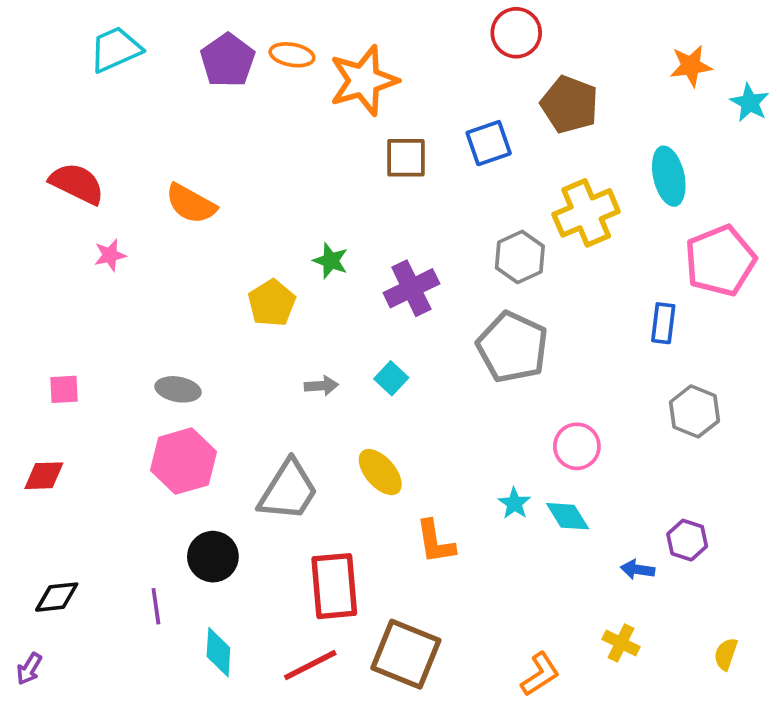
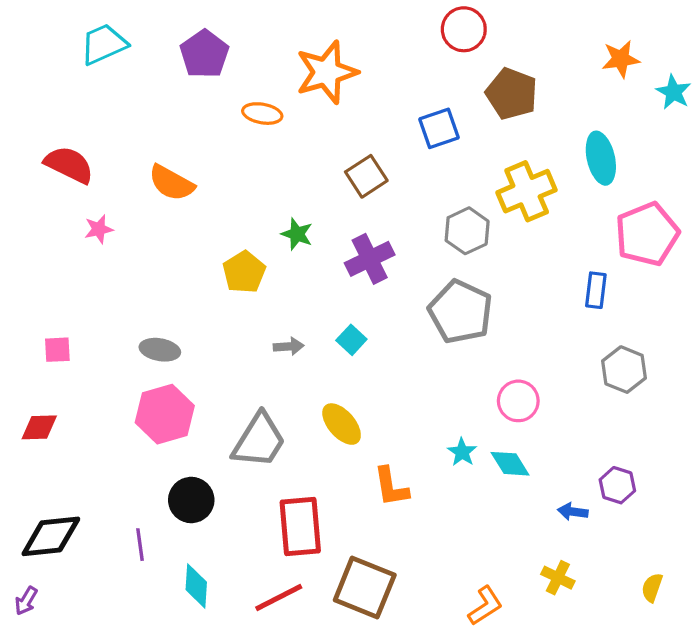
orange ellipse: (292, 55) -> (262, 114), moved
brown square: (406, 158) -> (366, 176), moved, turned -33
black diamond: (57, 597) -> (51, 536), size x1.5

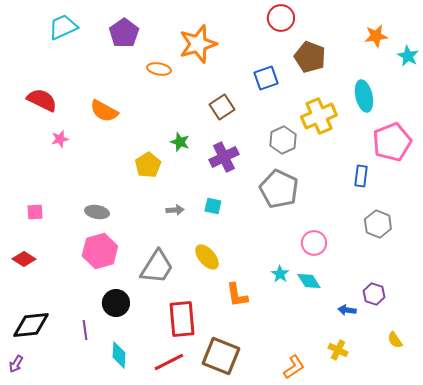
cyan square: (351, 340) -> (213, 206), turned -30
red diamond: (39, 427) -> (24, 259), turned 35
yellow semicircle: (652, 588) -> (395, 340), moved, turned -54

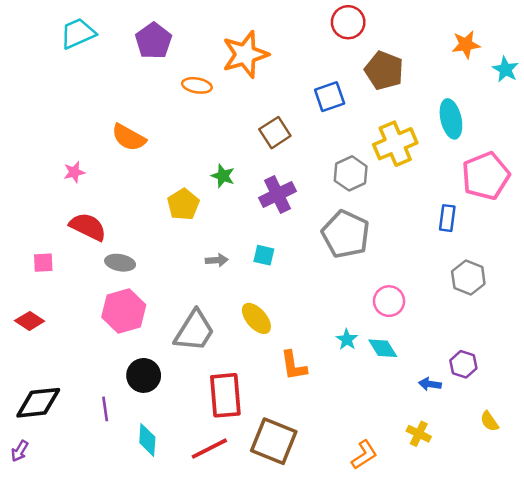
red semicircle: (42, 100) -> (88, 227), moved

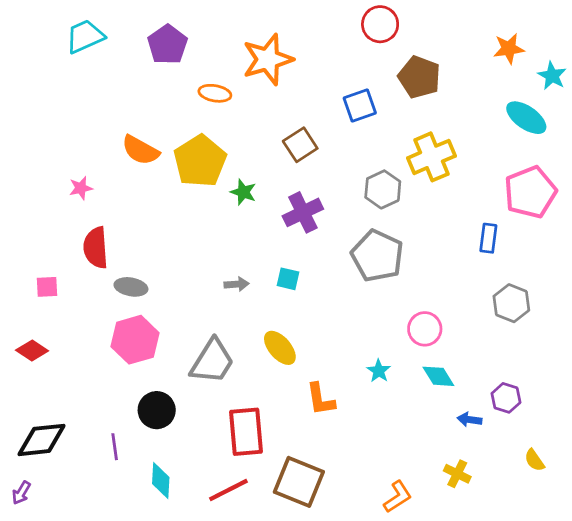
cyan ellipse: (451, 119) -> (526, 118), moved, turned -42
yellow pentagon: (183, 204) -> (200, 161), moved, size x1.5
red semicircle: (88, 227) -> (96, 248), turned -120
cyan diamond: (383, 348) -> (438, 376), moved

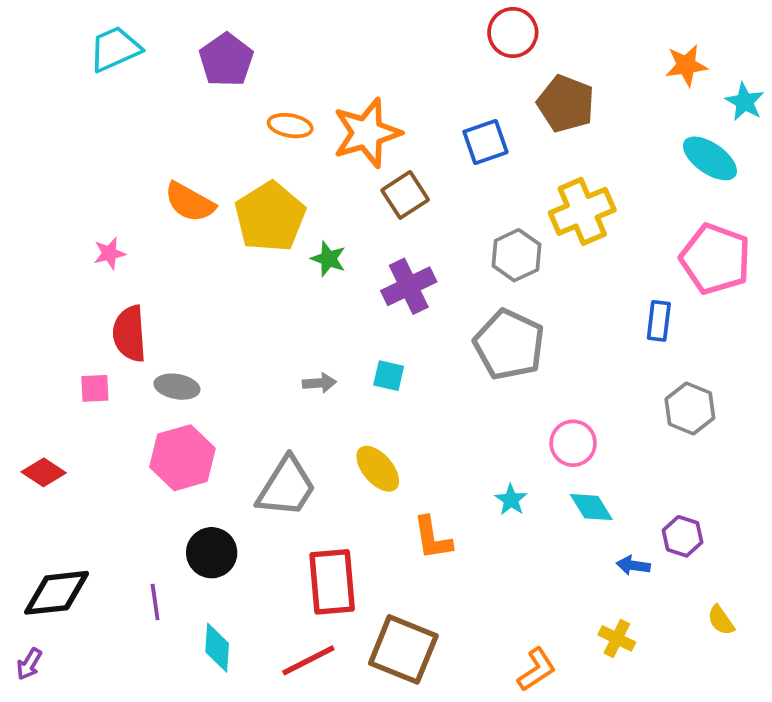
orange star: (268, 59) -> (367, 133), moved
pink pentagon: (530, 192) -> (715, 259), turned -30
pink square: (47, 287) -> (95, 388), moved

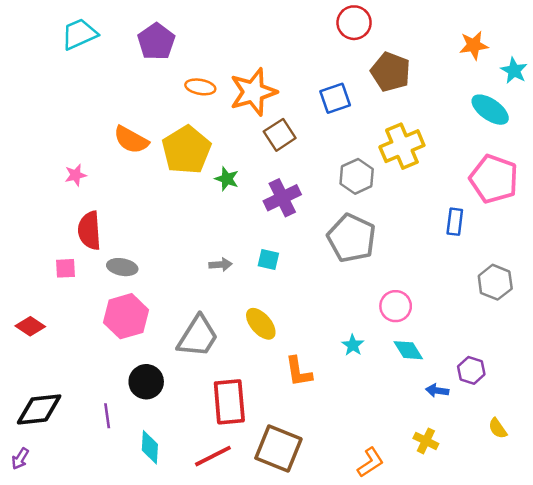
gray hexagon: (690, 408) -> (495, 282), moved

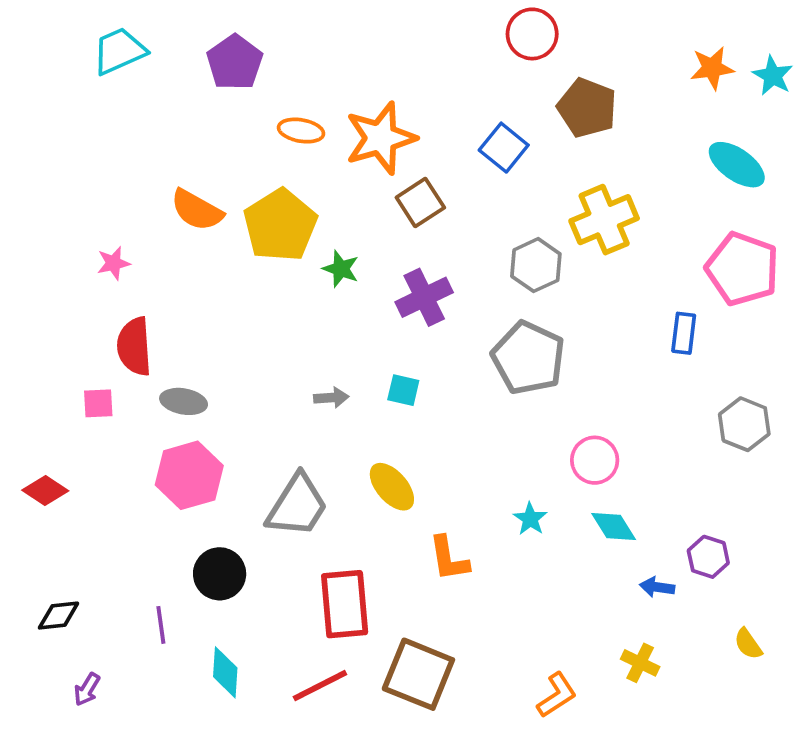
cyan star: (514, 71) -> (773, 76), moved
blue square: (335, 98) -> (504, 148), turned -32
black diamond: (39, 409) -> (59, 616), size x0.6
purple arrow: (20, 459) -> (87, 689), moved

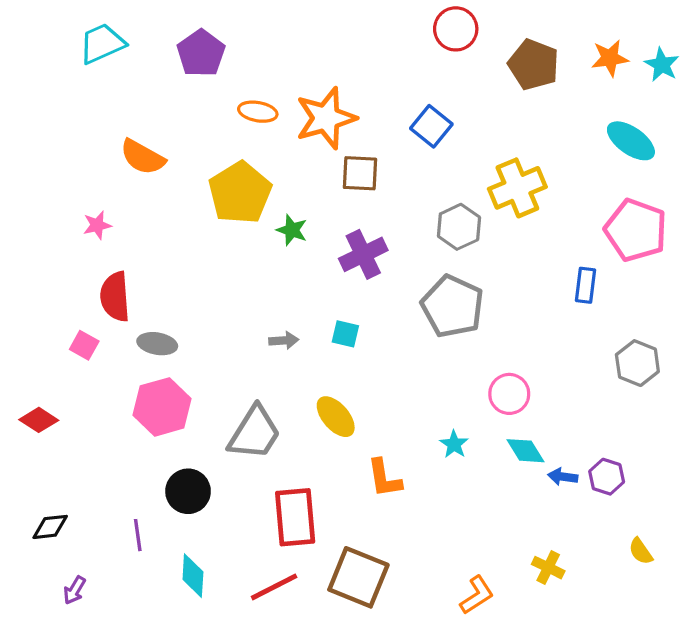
brown pentagon: (587, 108) -> (534, 65), moved
brown square: (420, 203) -> (360, 173), turned 36
orange semicircle: (197, 210) -> (143, 157), moved
pink square: (98, 403) -> (84, 345), turned 32
blue arrow: (657, 587) -> (563, 477), moved

